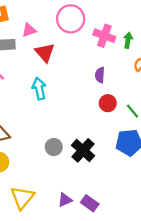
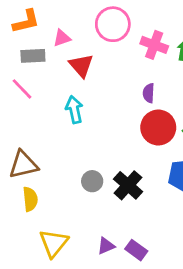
red circle: (108, 103) -> (158, 127), size x1.6

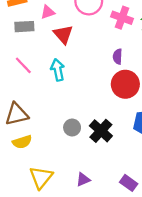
pink line: (22, 89) -> (23, 65), moved
yellow semicircle: (30, 199) -> (22, 142), turned 78
purple rectangle: (136, 250) -> (129, 183), moved

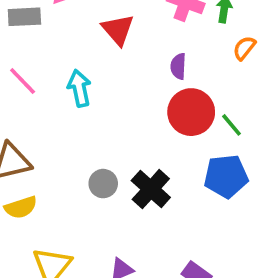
red triangle: (63, 34) -> (118, 30), moved

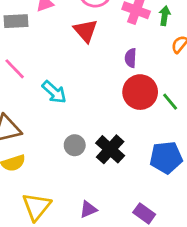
cyan arrow: (79, 88) -> (54, 92), moved, turned 144
blue pentagon: (226, 176) -> (166, 158), moved

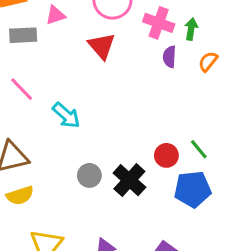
purple semicircle: (131, 58) -> (169, 57), moved
red circle: (140, 92) -> (166, 155), moved, size x0.6
green line: (170, 102) -> (199, 149), moved

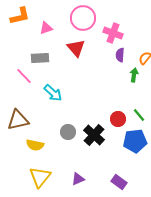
green arrow: (191, 29) -> (134, 75), moved
gray rectangle: (23, 35) -> (40, 58), moved
yellow semicircle: (20, 195) -> (35, 145), moved, turned 30

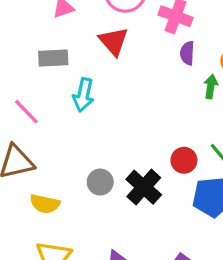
pink line: (24, 76) -> (26, 112), moved
cyan arrow: (53, 93) -> (83, 95), moved, turned 60

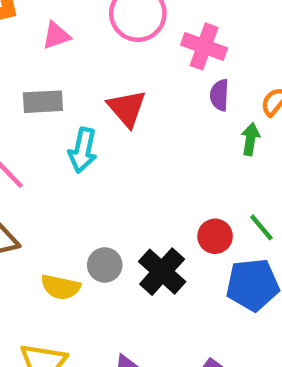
red triangle: (114, 41) -> (127, 108), moved
yellow semicircle: (45, 204) -> (61, 287), moved

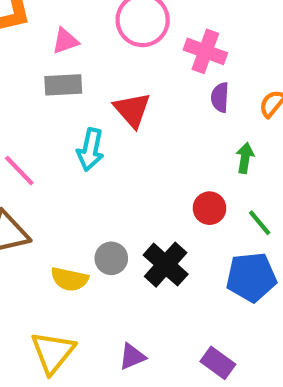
gray rectangle: (43, 102) -> (63, 85), moved
green arrow: (250, 139) -> (245, 158), moved
red circle: (215, 236) -> (210, 208), moved

